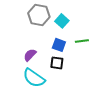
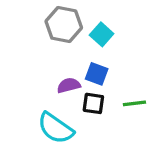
green line: (82, 41) -> (134, 103), moved
purple semicircle: (30, 55) -> (69, 85), moved, turned 32

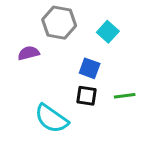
cyan square: (102, 34) -> (108, 32), moved
purple semicircle: (69, 85) -> (29, 53), moved

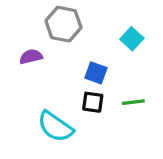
cyan square: (108, 32) -> (132, 39), moved

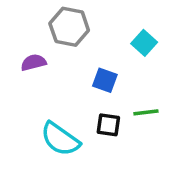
black square: (93, 102) -> (108, 125), moved

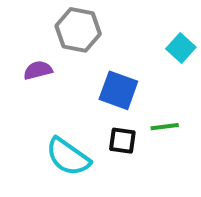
cyan square: (144, 43) -> (181, 48), moved
blue square: (105, 80) -> (118, 90), size x1.4

